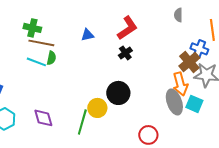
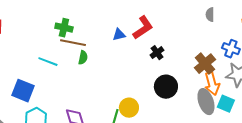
red L-shape: (127, 28) -> (143, 28), moved
cyan line: (36, 62) -> (48, 62), moved
brown cross: (189, 62) -> (205, 64), moved
black circle: (118, 93) -> (166, 87), moved

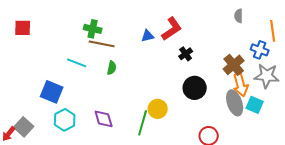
green semicircle: (83, 58) -> (112, 68), moved

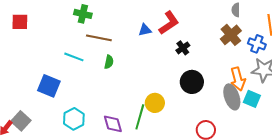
green cross: (93, 29) -> (83, 14), moved
brown cross: (234, 65) -> (231, 35), moved
purple diamond: (104, 119) -> (113, 124), moved
cyan hexagon: (65, 120) -> (74, 119), moved

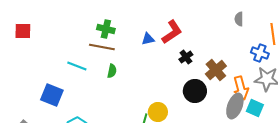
green cross: (83, 14) -> (106, 29), moved
brown cross: (231, 35) -> (216, 70), moved
gray ellipse: (232, 97) -> (235, 106), turned 40

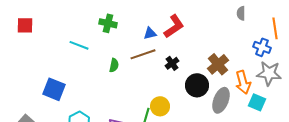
brown line: (102, 47) -> (143, 54), moved, turned -30
black cross: (186, 57) -> (172, 63), moved
cyan line: (77, 66) -> (79, 45), moved
gray ellipse: (235, 106) -> (221, 100), moved

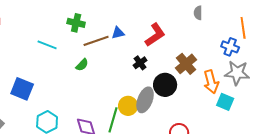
gray semicircle: (241, 13) -> (198, 13), moved
red L-shape: (174, 26) -> (155, 35), moved
brown line: (143, 54) -> (96, 41), moved
green semicircle: (114, 65) -> (82, 65), turned 32
gray ellipse: (221, 100) -> (145, 100), moved

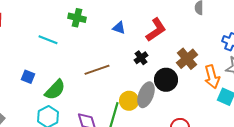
blue triangle: (118, 33) -> (119, 28), turned 32
brown line: (96, 41) -> (97, 70), moved
green semicircle: (82, 65) -> (55, 90), moved, size x1.6
blue square: (22, 89) -> (28, 77), moved, size x0.6

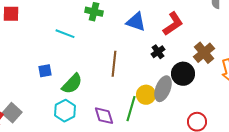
blue triangle: (119, 28) -> (136, 22), size x1.5
brown line: (97, 70) -> (114, 64), turned -65
blue square: (28, 77) -> (45, 71), turned -32

